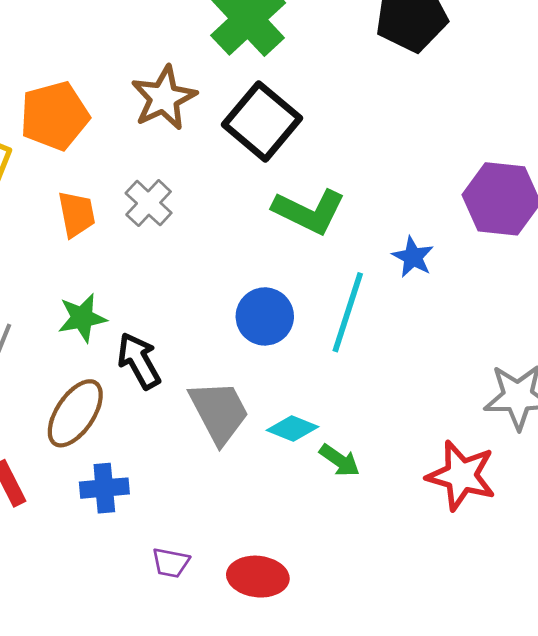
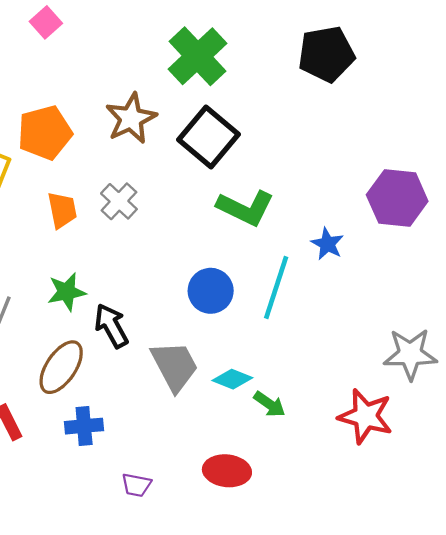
red ellipse: (258, 577) -> (227, 471), moved

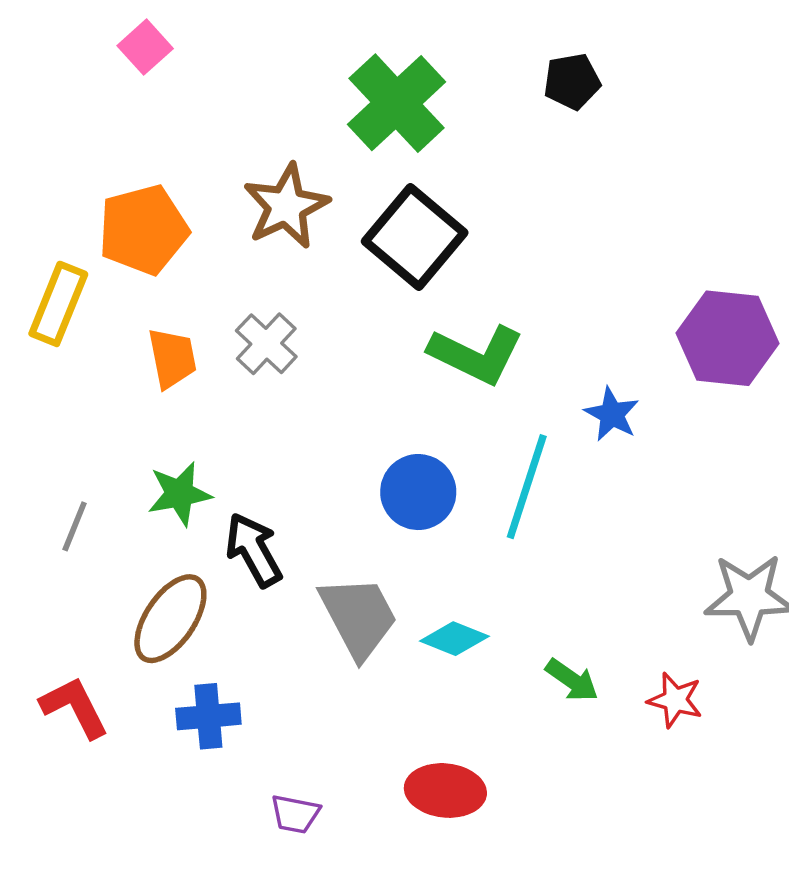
black pentagon: (326, 54) -> (572, 81), moved, size x0.6
green arrow: (270, 404) -> (572, 680), moved
red star: (366, 416) -> (675, 700), size x0.6

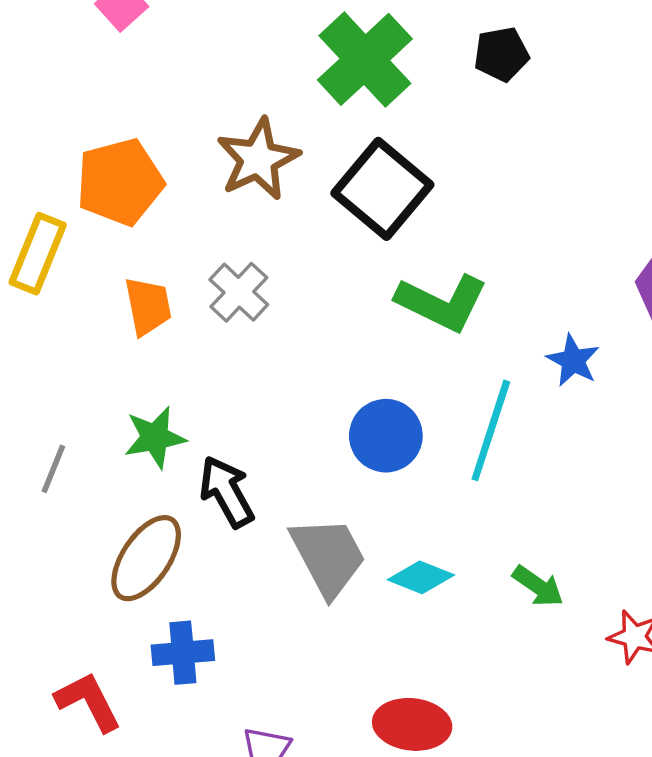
black pentagon: (572, 81) -> (501, 54), moved
green arrow: (572, 680) -> (538, 586), moved
red L-shape: (75, 707) -> (88, 702), moved

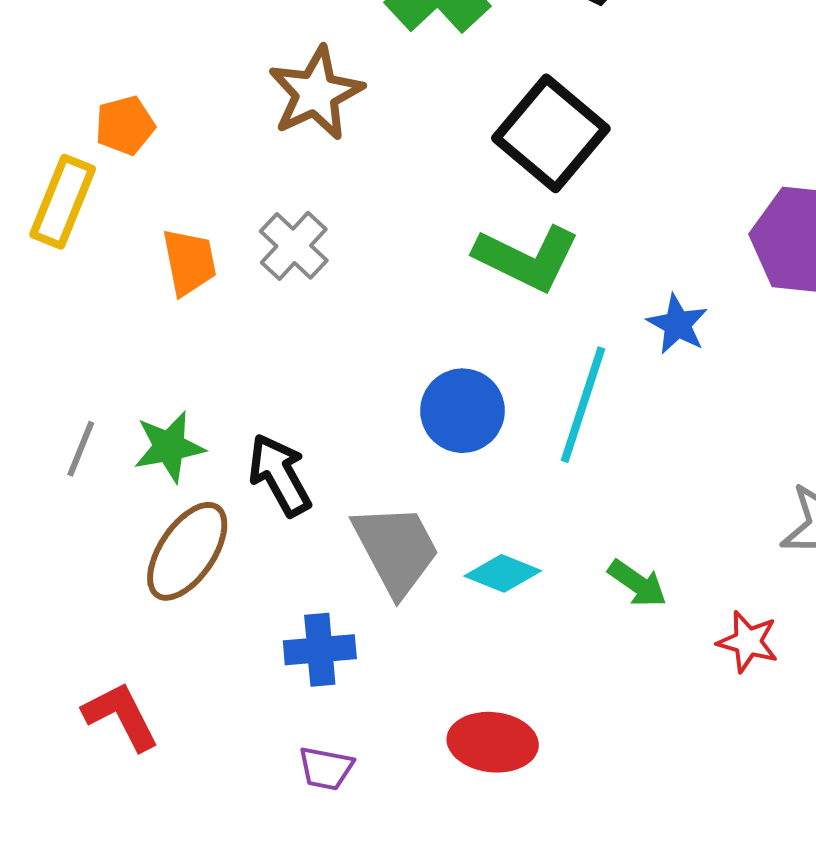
orange pentagon: (120, 182) -> (125, 125), moved, size x0.6
black square: (382, 189) -> (551, 133), moved
green star: (155, 437) -> (169, 447), moved
blue cross: (183, 653) -> (320, 650), moved

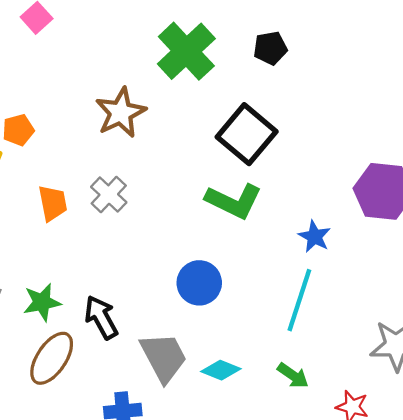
cyan line: (583, 405) -> (299, 300), moved

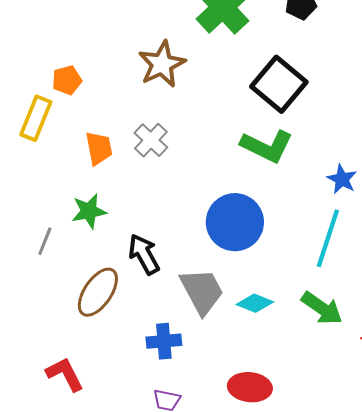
blue circle: (199, 283) -> (235, 222), size x1.4
green star: (42, 302) -> (89, 211), moved
green arrow: (293, 376) -> (322, 308), size x1.4

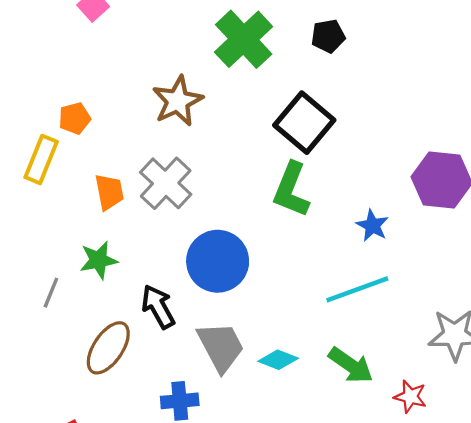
gray cross: (151, 140) -> (166, 183), size x1.4
green L-shape: (267, 146) -> (291, 190), turned 86
blue circle: (235, 222) -> (218, 261), moved
cyan line: (328, 238) -> (357, 289), turned 52

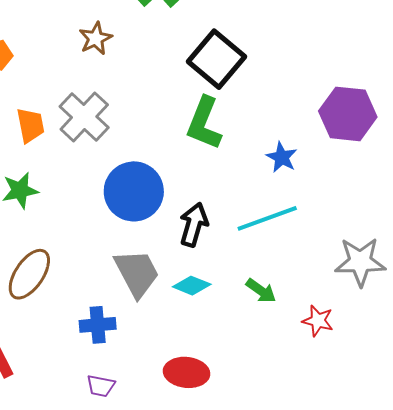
brown star: (178, 101) -> (96, 38), size x0.7
black arrow: (158, 307) -> (194, 225), moved, turned 45
green arrow: (351, 365) -> (261, 291), size x0.7

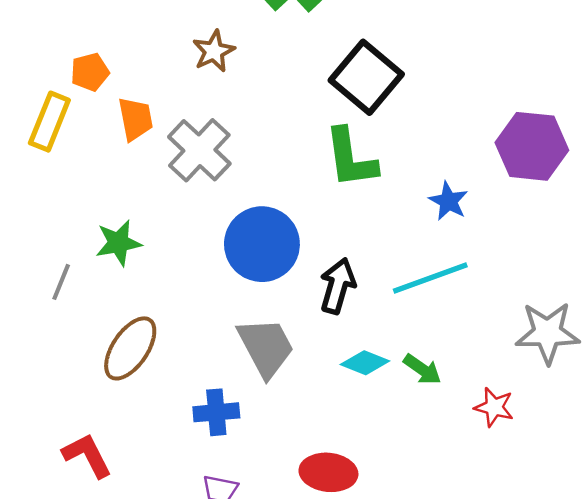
green L-shape: (204, 123) -> (351, 158), turned -30
orange trapezoid: (30, 125) -> (135, 119), moved
cyan diamond: (192, 286) -> (365, 363), moved

